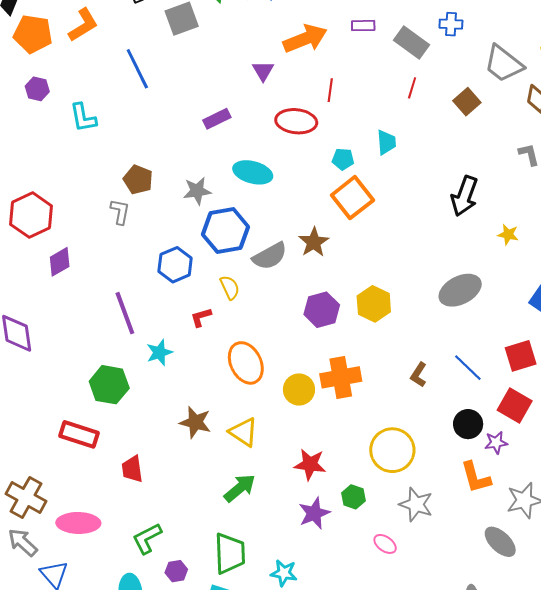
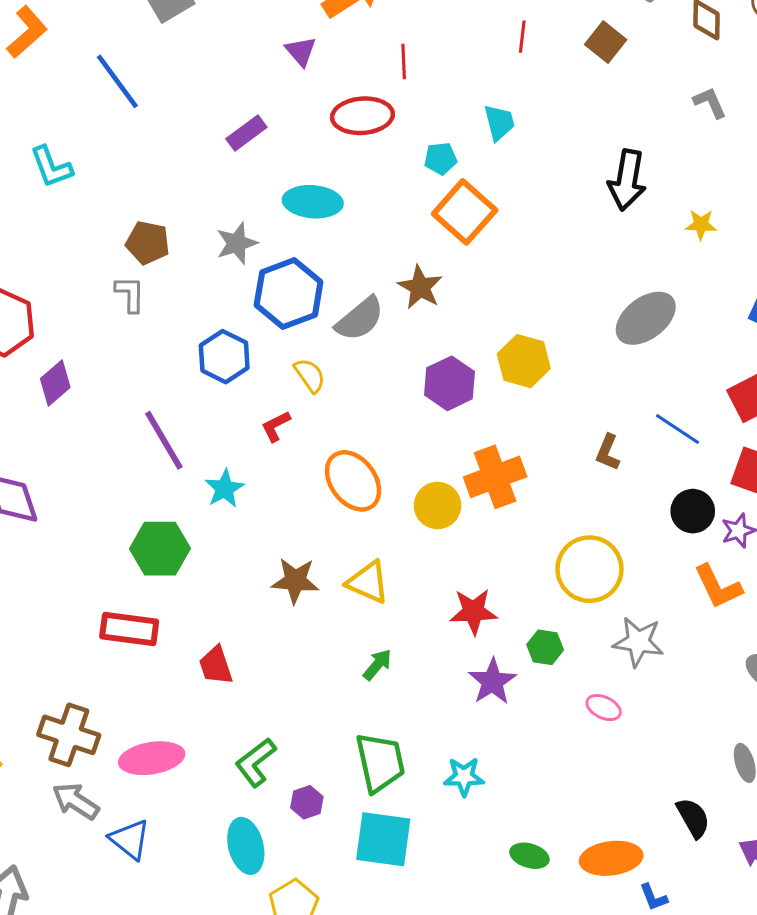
green arrow: (240, 488) -> (377, 665), size x0.7

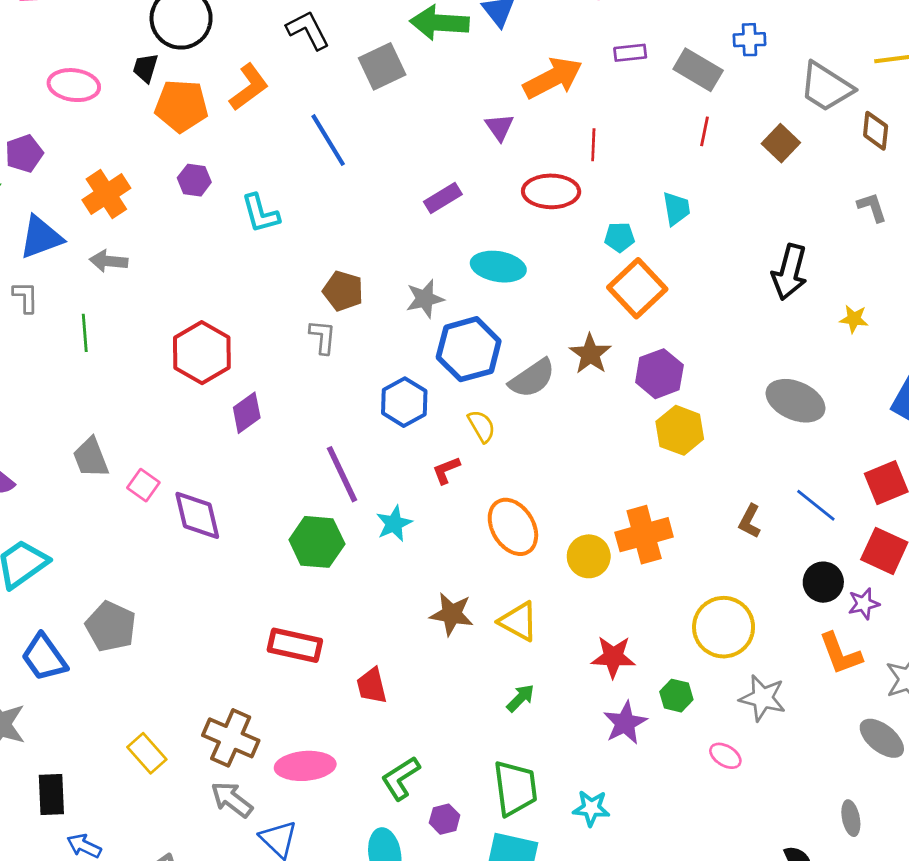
gray ellipse: (646, 318) -> (796, 401), turned 56
purple hexagon: (450, 383) -> (659, 374), moved
green hexagon: (160, 549) -> (317, 542), moved

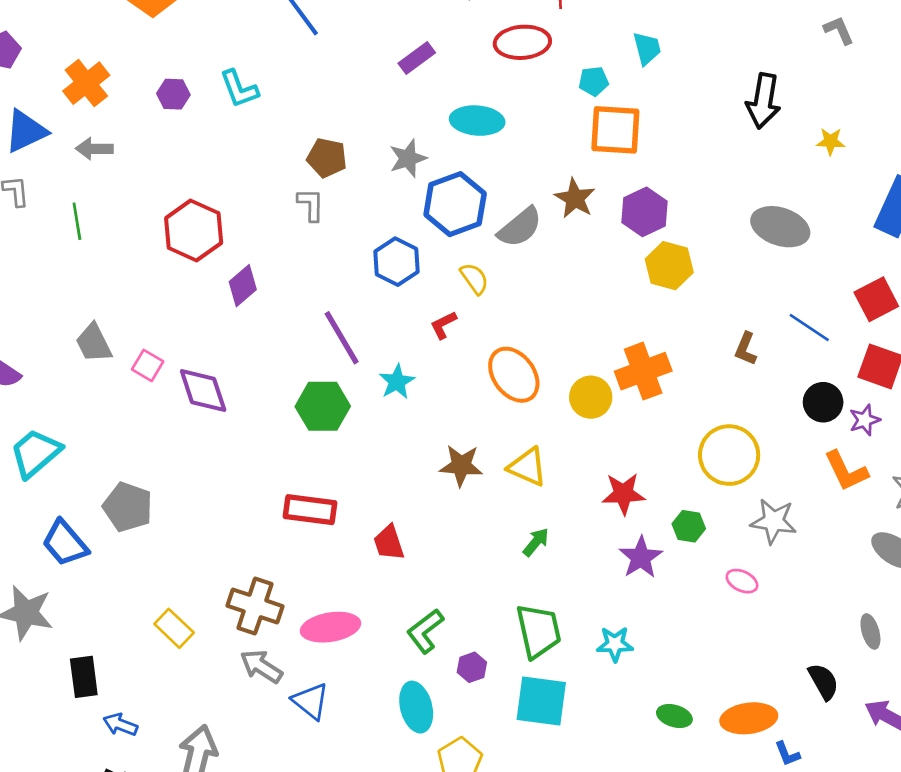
purple hexagon: (194, 180) -> (173, 94), moved
orange square: (637, 288) -> (615, 130), turned -38

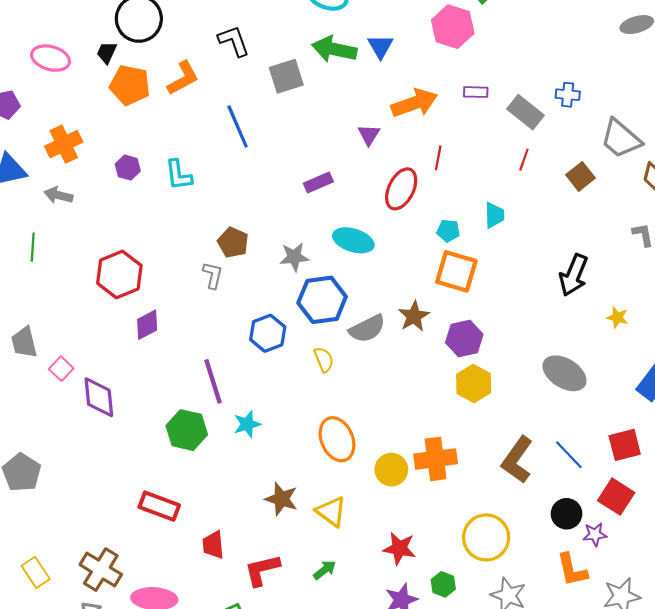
red ellipse: (522, 42) -> (401, 189), turned -72
red L-shape: (443, 325) -> (262, 570), moved, size x1.6
brown L-shape: (746, 349) -> (517, 460), size x1.8

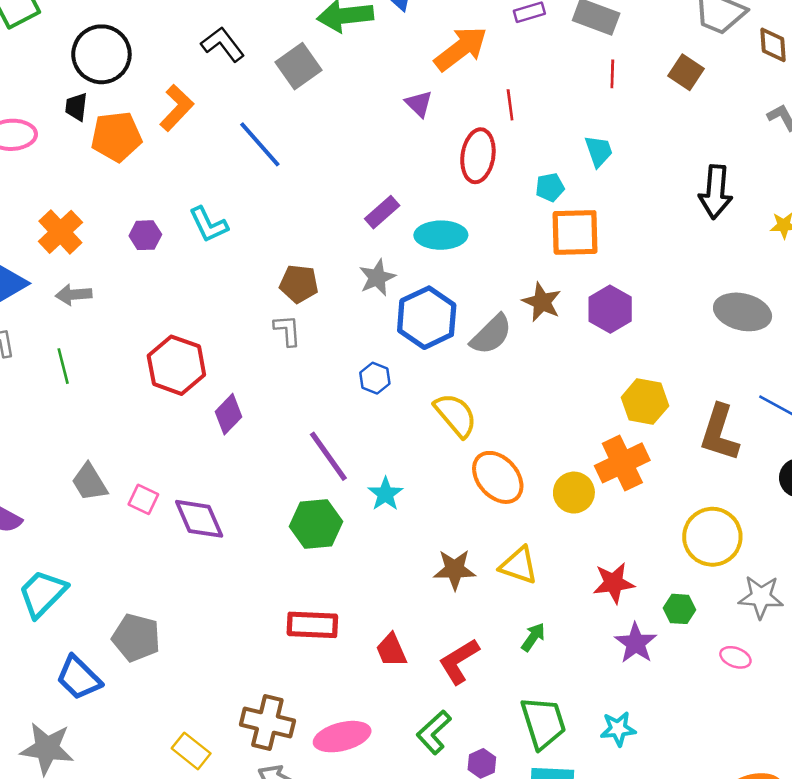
purple rectangle: (318, 182) -> (382, 212), moved
blue hexagon: (268, 333) -> (375, 378), size x0.7
yellow semicircle: (324, 360) -> (456, 415), moved, size x1.5
yellow hexagon: (474, 384) -> (645, 402), moved

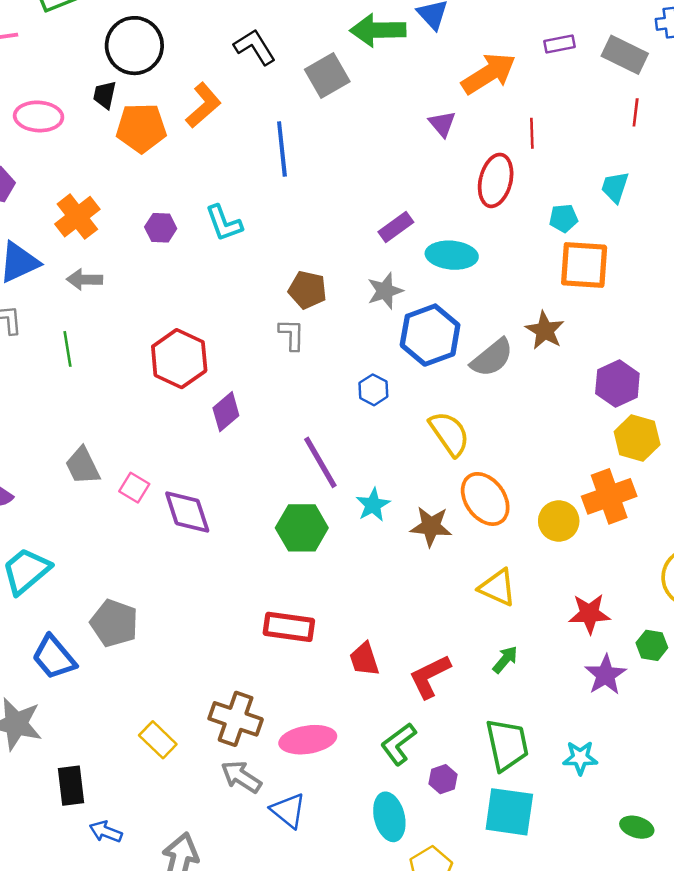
blue line: (260, 144) -> (282, 149), turned 30
cyan trapezoid: (599, 151) -> (615, 187), turned -148
purple hexagon: (610, 309) -> (617, 383), moved
brown star: (455, 570) -> (431, 526), moved

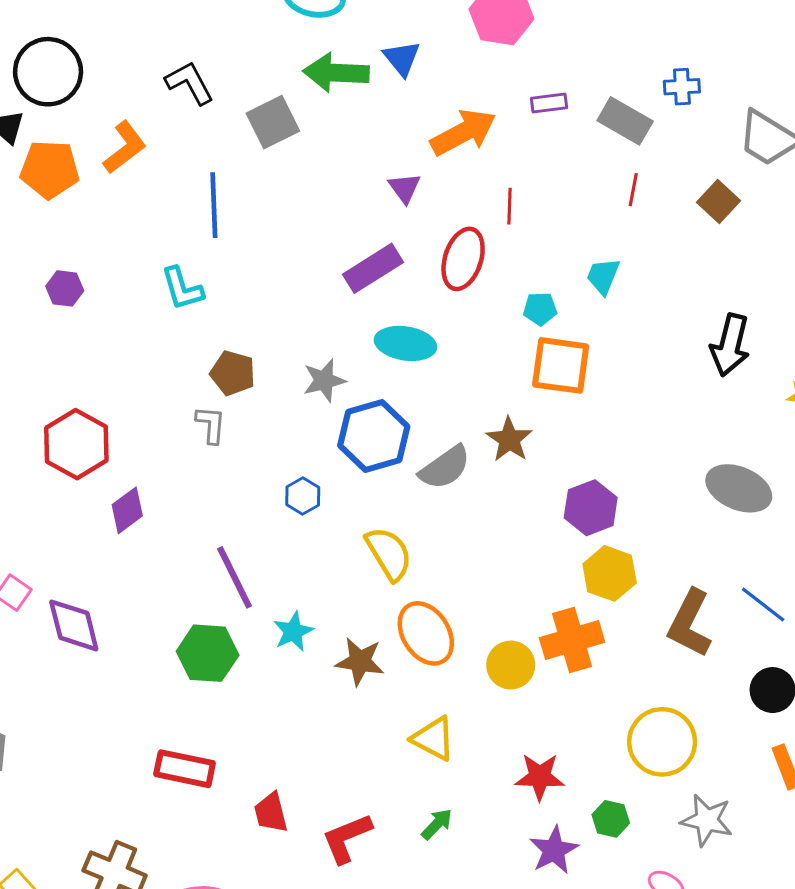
cyan L-shape: (224, 223) -> (182, 289), moved
purple rectangle: (396, 227) -> (373, 268), moved, size x1.4

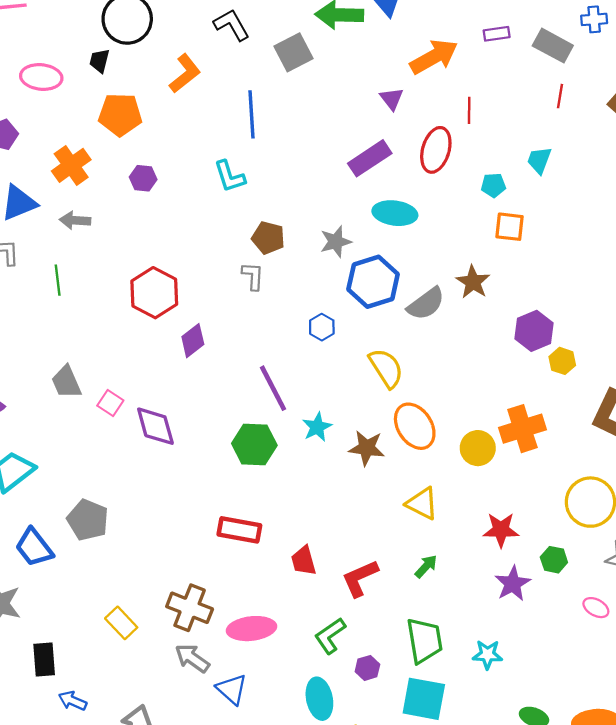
orange pentagon: (50, 169) -> (120, 114), moved
orange square: (561, 365) -> (509, 227), size x0.7
yellow hexagon: (610, 573) -> (562, 361), moved, size x0.7

